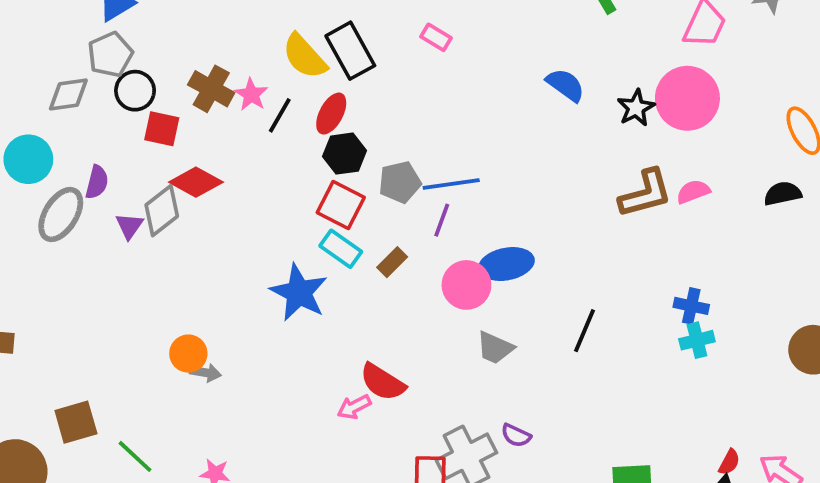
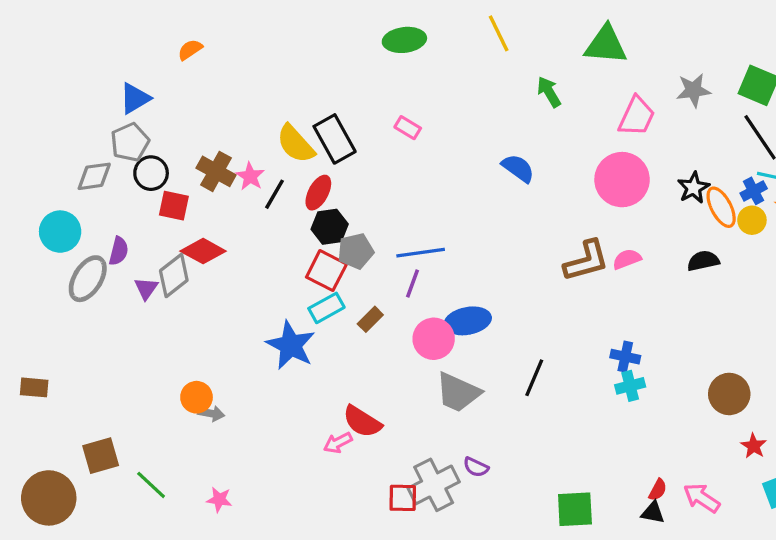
black star: (636, 108) -> (693, 188), moved
gray pentagon: (400, 182) -> (356, 251), moved
cyan rectangle: (341, 249) -> (326, 308), turned -64
gray trapezoid: (495, 348) -> (458, 392), size x1.4

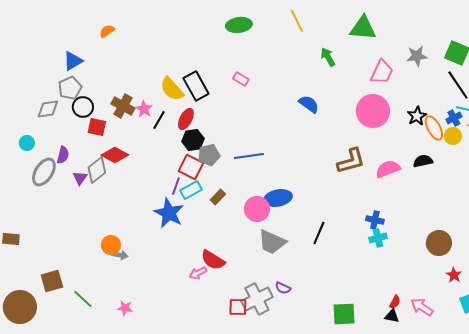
cyan circle: (60, 232) -> (27, 143), size x0.6
pink semicircle: (627, 259) -> (388, 169), moved, size x1.4
purple line: (413, 284) -> (176, 186), moved

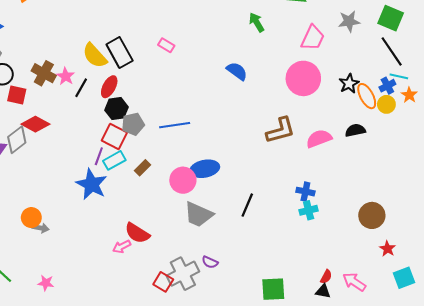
red square: (238, 307) -> (163, 282), turned 30

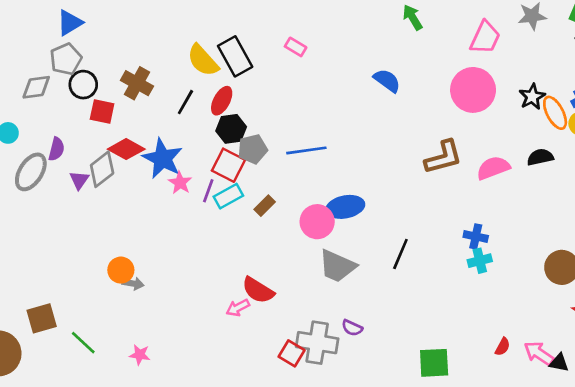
pink star: (66, 76) -> (180, 183), moved
blue star: (92, 184) -> (163, 158), moved
gray cross: (183, 274) -> (317, 343), turned 36
black triangle: (323, 291) -> (559, 363), moved

